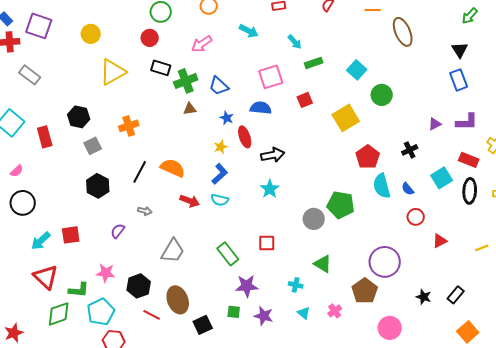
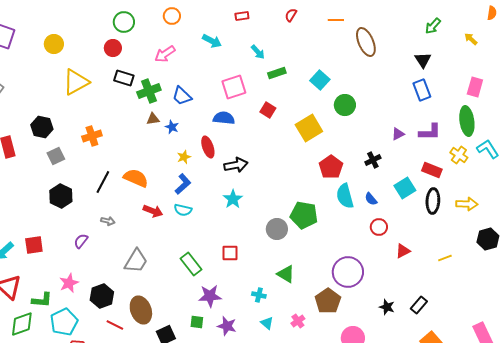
red square: (305, 100) -> (268, 110), turned -35
blue star: (227, 118) -> (172, 127), moved
pink star: (106, 273) -> (69, 283), turned -30

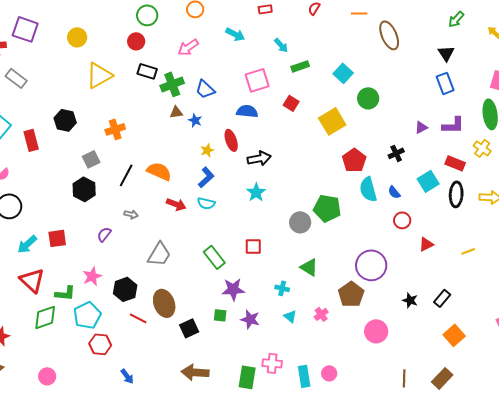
gray square: (56, 156) -> (91, 159), moved

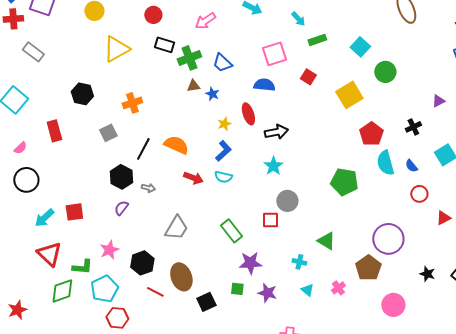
red rectangle: (31, 140) -> (54, 131), moved
black hexagon: (84, 189) -> (121, 177), moved
gray circle: (300, 222) -> (287, 201), moved

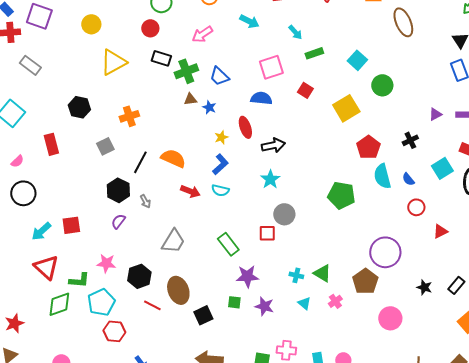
gray arrow: (148, 188) -> (145, 201), turned 48
green triangle: (326, 241) -> (322, 273), moved
pink star: (109, 250) -> (106, 263), turned 30

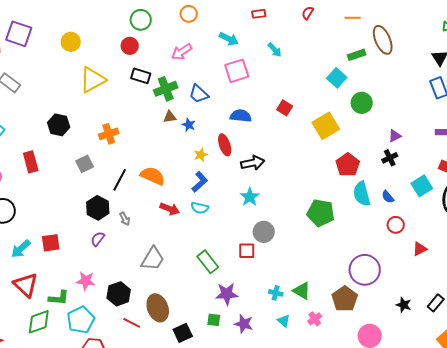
green rectangle: (314, 53) -> (357, 55), moved
pink square: (271, 67) -> (237, 71), moved
purple triangle: (435, 114) -> (395, 136), moved

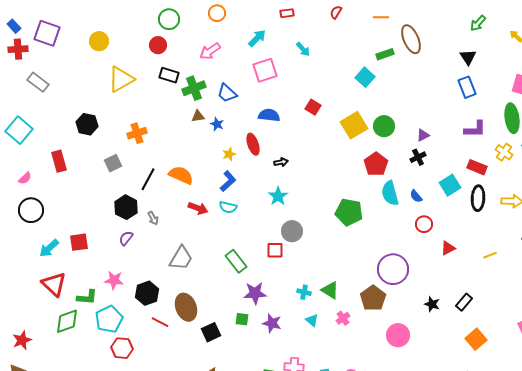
cyan arrow: (229, 39) -> (257, 38), turned -72
green circle: (362, 103) -> (384, 126), moved
black arrow: (253, 163) -> (281, 162), size x0.6

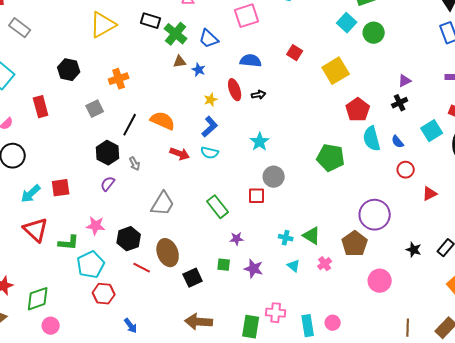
green cross: (194, 88) -> (176, 34), turned -30
green circle: (384, 126) -> (374, 33), moved
black arrow: (281, 162) -> (259, 95), moved
purple star: (255, 293) -> (237, 239), size x0.6
green diamond: (67, 321) -> (38, 299), moved

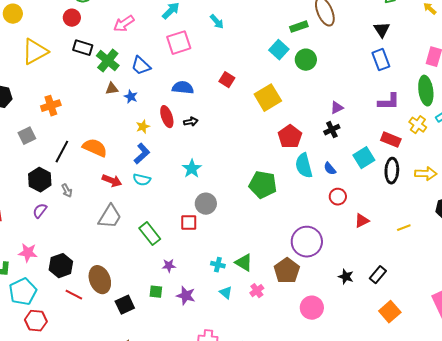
gray trapezoid: (163, 204) -> (110, 217), moved

